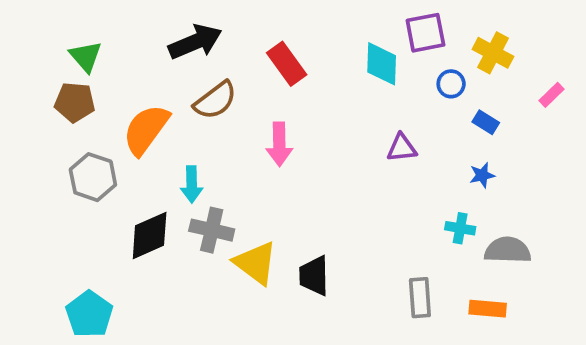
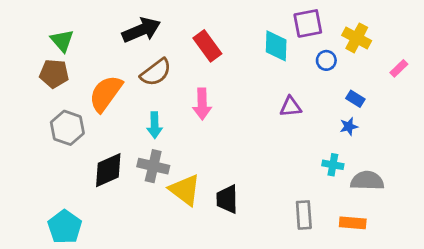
blue rectangle: (486, 122) -> (355, 99), moved
cyan arrow: (192, 184) -> (155, 125), moved

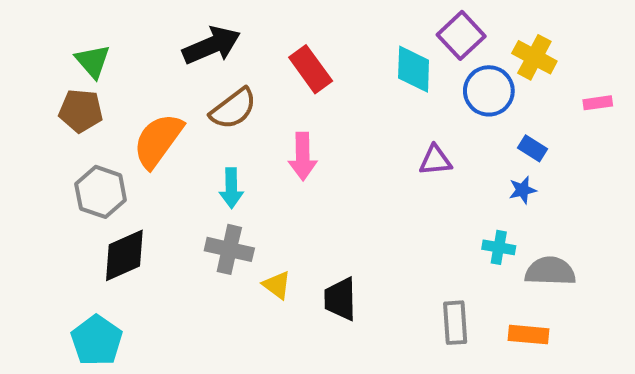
purple square: (308, 23) -> (461, 35), turned -32
blue circle: (326, 60) -> (489, 91), size x1.6
pink rectangle: (399, 68) -> (598, 103), turned 36
black diamond: (108, 170) -> (124, 255), moved
yellow triangle: (185, 190) -> (277, 285), size x0.6

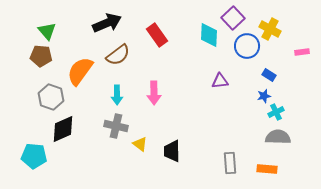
pink arrow: (303, 156) -> (154, 93), moved
cyan cross: (499, 247) -> (276, 112), moved, turned -35
cyan pentagon: (97, 341) -> (34, 156), moved, turned -30

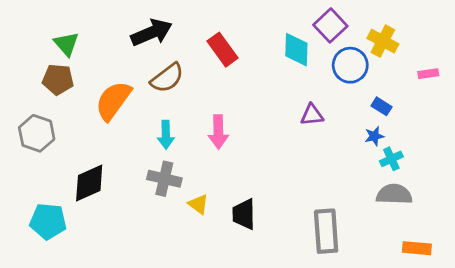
gray hexagon: (51, 97) -> (37, 133), moved
gray rectangle: (230, 163) -> (326, 231), size x1.4
orange rectangle: (267, 169) -> (417, 248), moved

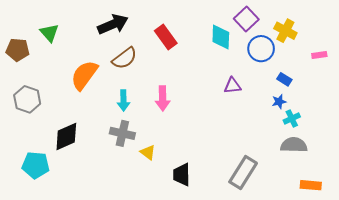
brown pentagon: (58, 79) -> (18, 50), moved
black trapezoid: (244, 214) -> (182, 175), moved
gray rectangle: (326, 231) -> (243, 173), turned 36

